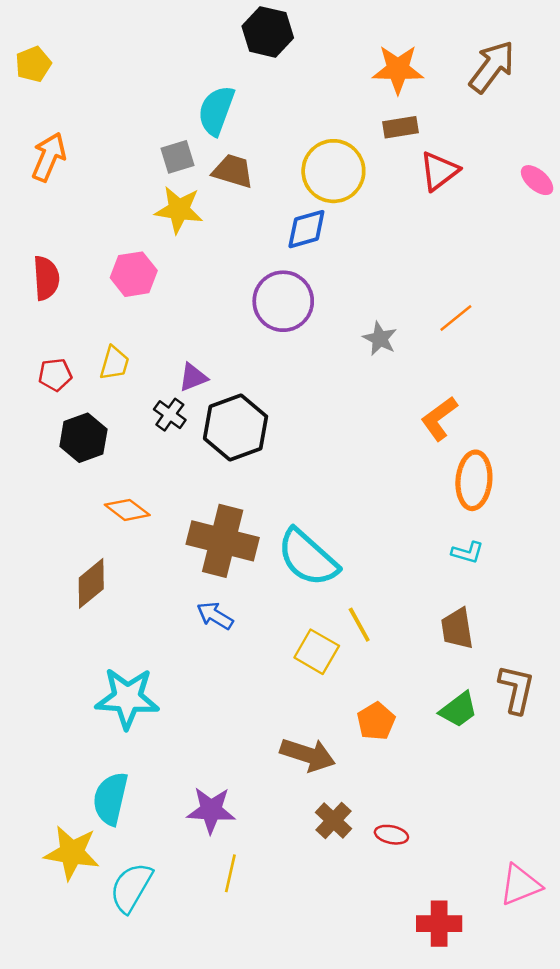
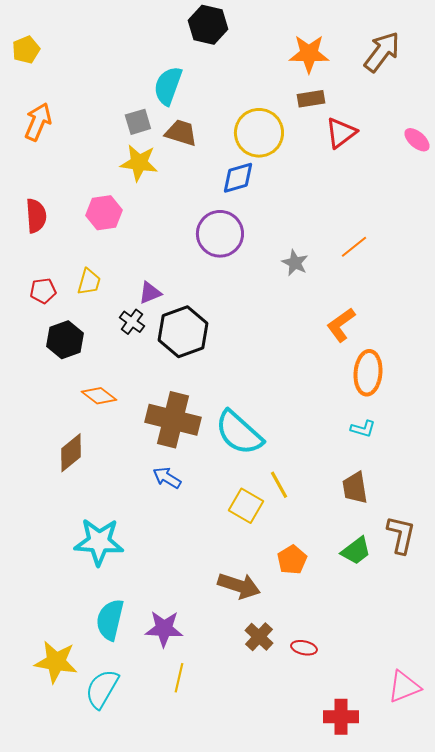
cyan semicircle: (111, 799) -> (110, 620), moved

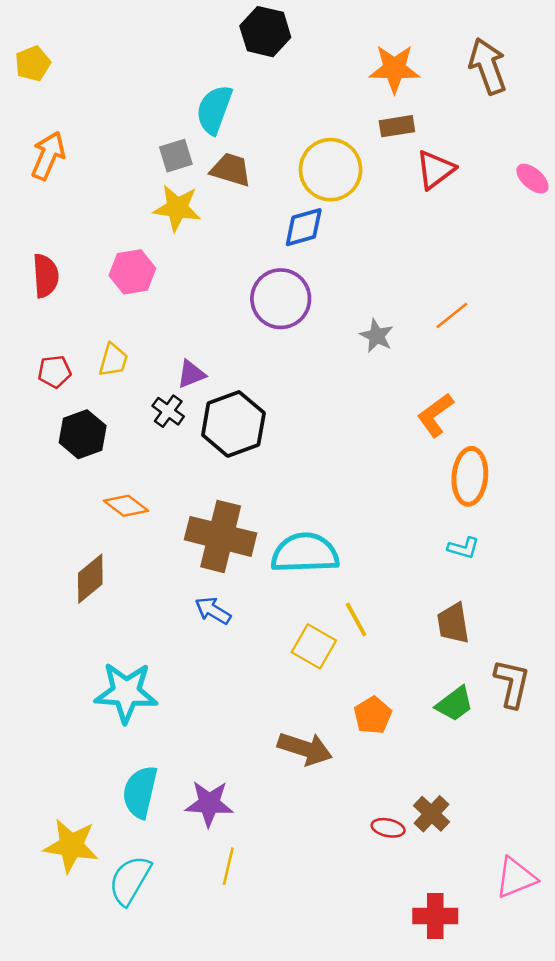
brown arrow: (382, 52) -> (488, 66), turned -57
cyan semicircle: (239, 433) -> (305, 553), turned 136
brown cross: (259, 637) -> (431, 814), moved

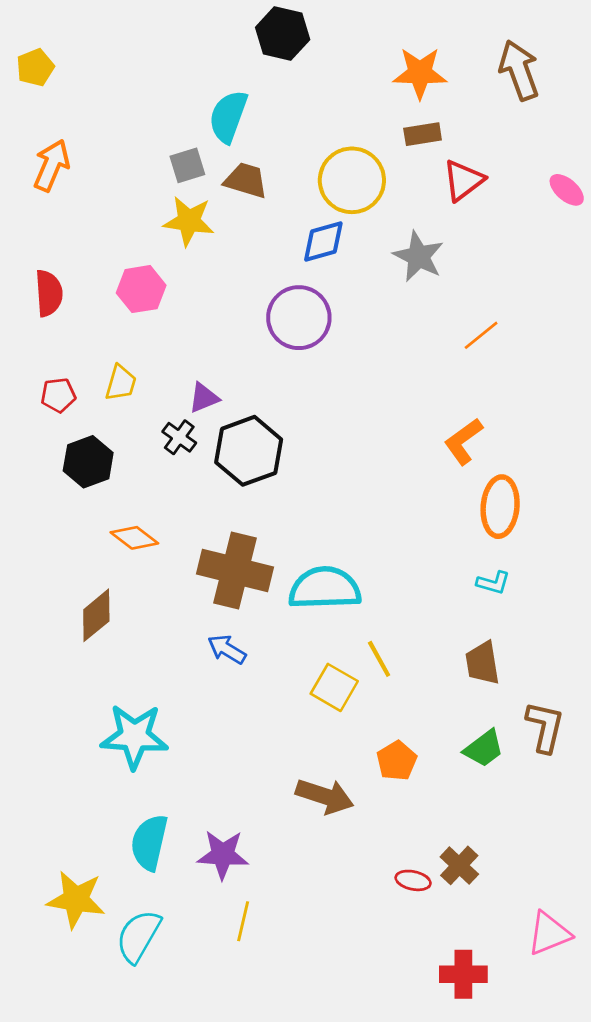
gray star: (377, 336) -> (419, 256), moved, size x1.4

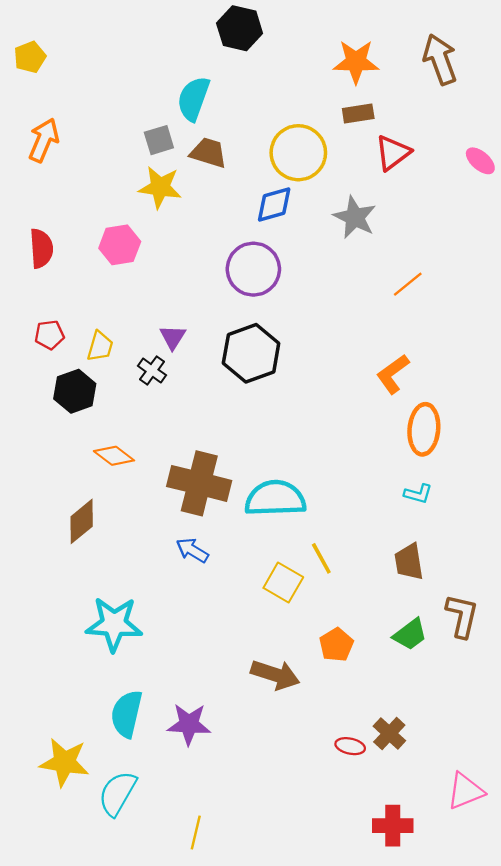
yellow trapezoid: (121, 383) -> (100, 346), moved
purple triangle: (204, 398) -> (173, 337), turned -36
black hexagon: (249, 451) -> (251, 353), moved
yellow line: (243, 921) -> (196, 833), moved

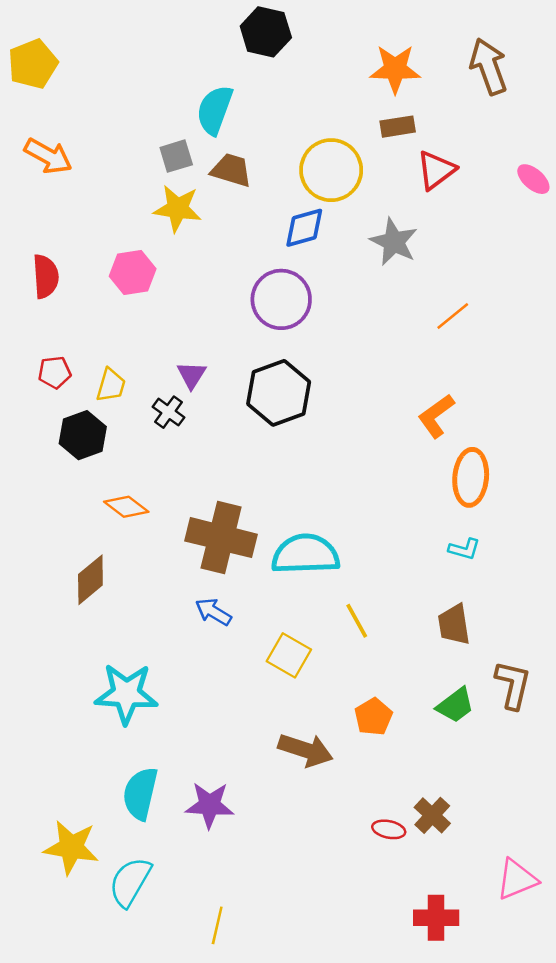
yellow pentagon: (30, 57) -> (33, 64), size x1.4
orange arrow: (44, 140) -> (48, 156), turned 96
yellow square: (283, 583) -> (289, 655), moved

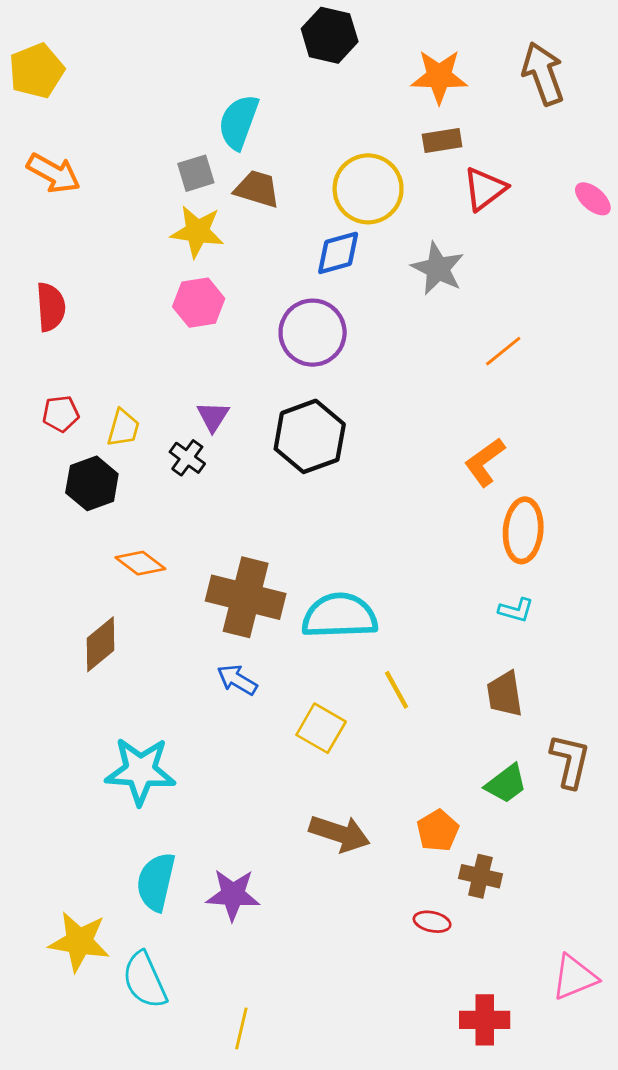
black hexagon: (266, 32) -> (330, 35), moved
pink hexagon: (133, 273) -> (199, 303), moved
orange pentagon: (373, 717) -> (438, 831), moved
brown cross: (432, 815) -> (480, 876), moved, turned -30
cyan semicircle: (130, 882) -> (145, 980), turned -54

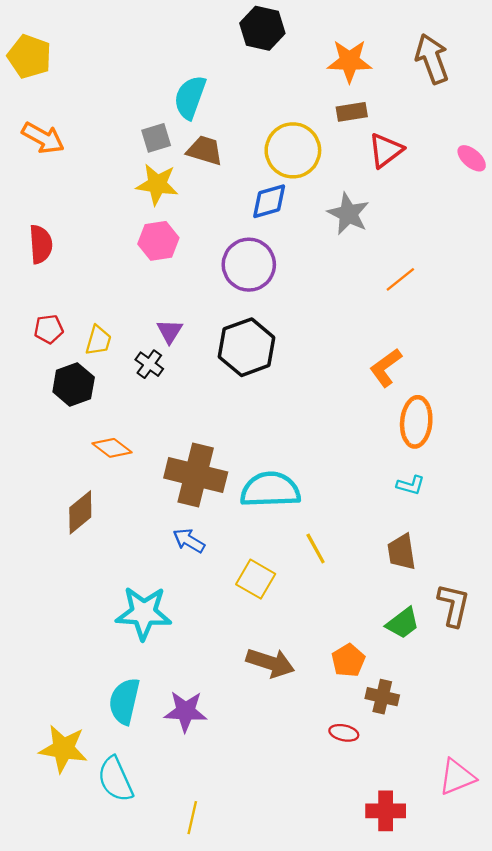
yellow pentagon: (36, 71) -> (29, 57), turned -30
cyan star: (140, 771) -> (144, 613), moved

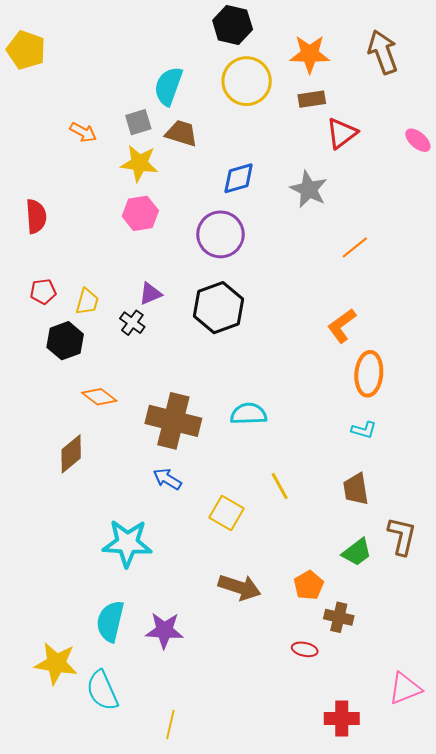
orange arrow: (43, 138) -> (83, 132), moved, size x0.7
yellow circle: (293, 150) -> (247, 81), moved
purple triangle: (170, 331) -> (150, 294), turned 35
cyan semicircle: (270, 490) -> (249, 414), moved, size x0.7

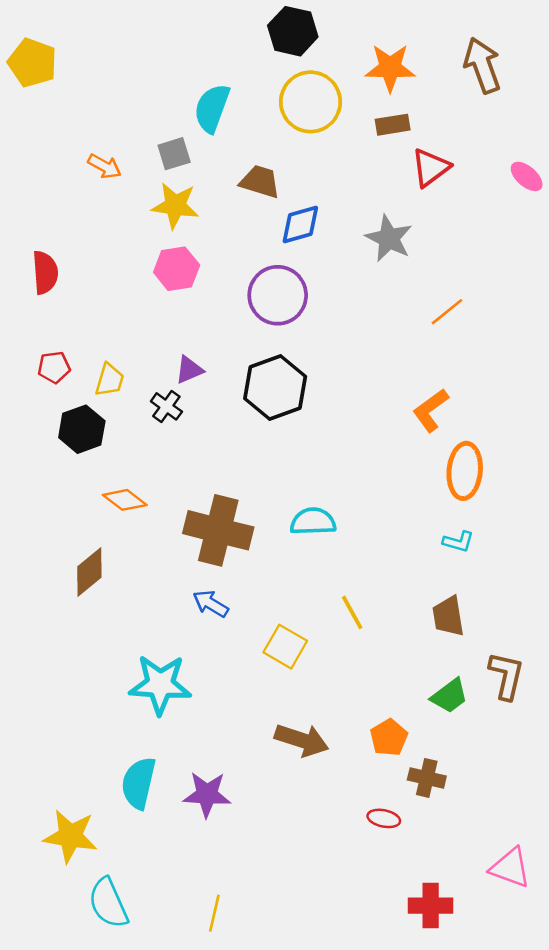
brown trapezoid: (181, 133) -> (260, 182), moved
pink triangle: (405, 688) -> (510, 868), turned 42
cyan semicircle: (102, 690) -> (108, 903), moved

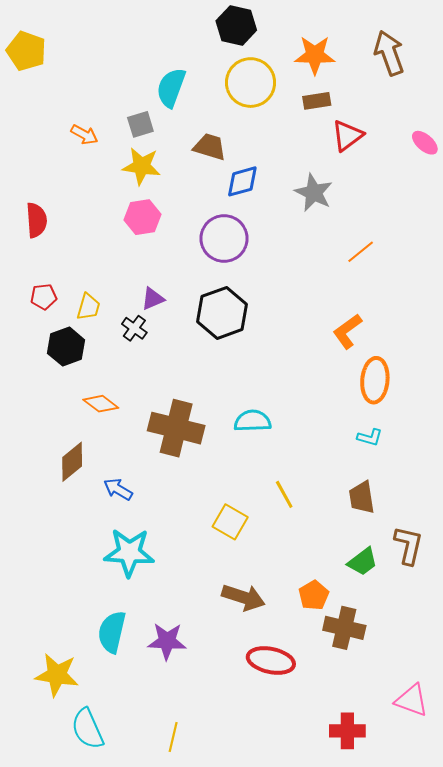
blue arrow: (211, 604) -> (118, 489), moved
brown cross: (427, 778) -> (344, 628), size x1.4
red ellipse: (384, 818) -> (271, 661), moved, size x1.8

